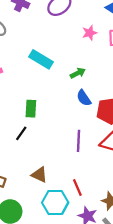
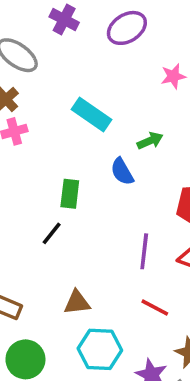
blue semicircle: (84, 98) -> (122, 172), moved
brown triangle: (39, 175) -> (77, 302), turned -35
red line: (77, 187) -> (155, 307), moved, turned -42

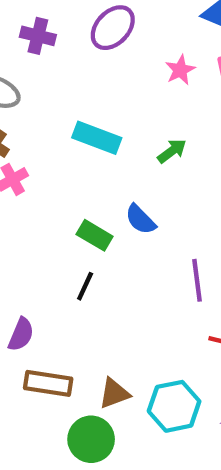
blue semicircle: (122, 172) -> (140, 219), moved
green rectangle: (70, 194) -> (95, 235), turned -52
brown triangle: (77, 302) -> (114, 393), moved

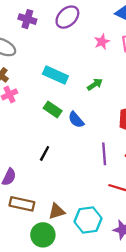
green rectangle: (95, 235) -> (53, 109), moved

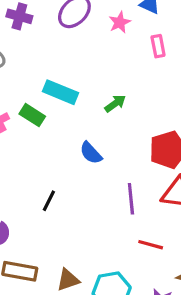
pink star: (102, 42) -> (120, 22), moved
green rectangle: (53, 109) -> (32, 115), moved

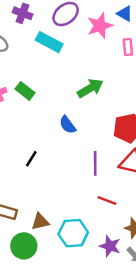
pink star: (120, 22) -> (100, 26), size x1.5
cyan rectangle: (60, 92) -> (49, 42), moved
green arrow: (115, 103) -> (90, 88), size x1.5

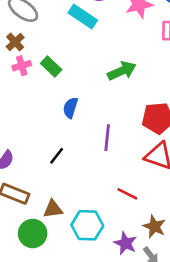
blue semicircle: (68, 125) -> (70, 108), moved, turned 48
black line: (31, 159) -> (57, 156), moved
purple line: (95, 163) -> (107, 138), moved

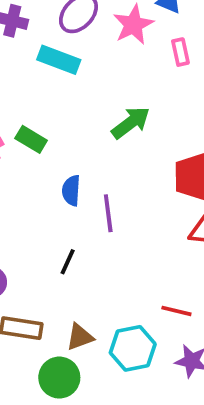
purple line: (107, 138) -> (108, 213), moved
red line: (127, 194) -> (176, 311), moved

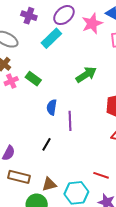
cyan rectangle: (59, 60) -> (51, 38), turned -70

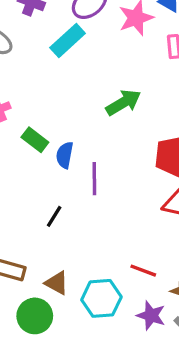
green rectangle: (33, 79) -> (35, 140), moved
brown triangle: (49, 184) -> (57, 283), turned 42

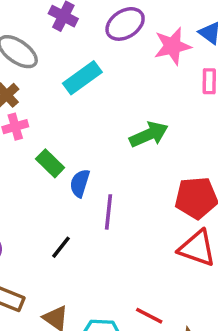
cyan rectangle: (68, 40) -> (82, 78), moved

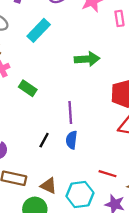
green arrow: (149, 135) -> (87, 59), turned 30
blue semicircle: (80, 183) -> (72, 140), moved

